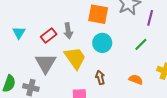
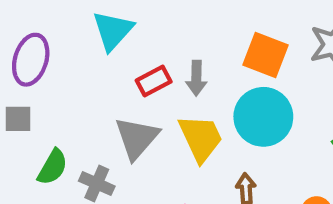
cyan triangle: (19, 33) -> (113, 31), moved, size x1.5
cyan circle: (102, 43) -> (263, 117), size x1.4

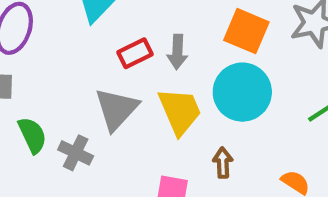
green semicircle: (53, 167) -> (32, 135), turned -57

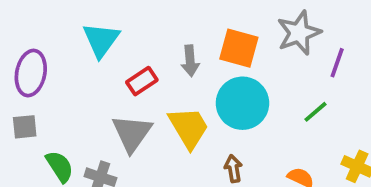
gray arrow: (177, 52) -> (190, 61), moved

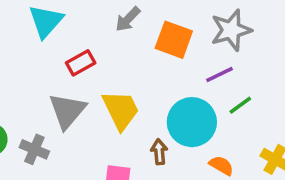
gray arrow: (190, 61) -> (128, 19), moved, turned 44
purple line: (337, 63) -> (220, 74), moved, turned 40
cyan circle: (242, 103) -> (192, 122), moved

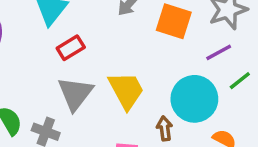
red rectangle: (81, 63) -> (71, 48), moved

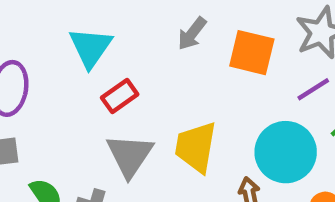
yellow trapezoid: (126, 90) -> (196, 147), turned -138

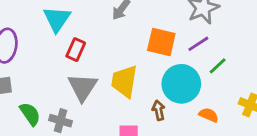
orange square: (252, 53) -> (161, 42), moved
red rectangle: (120, 96) -> (76, 50), turned -30

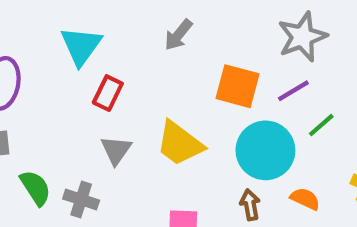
yellow trapezoid: (124, 81) -> (180, 144), turned -64
gray triangle: (82, 87) -> (116, 150), size x0.7
brown arrow: (159, 110) -> (250, 205), moved

